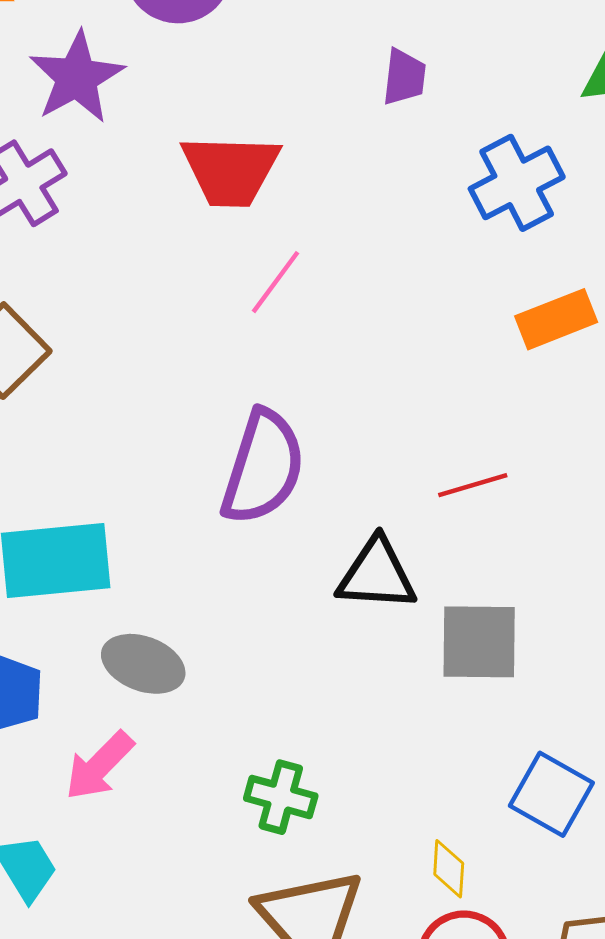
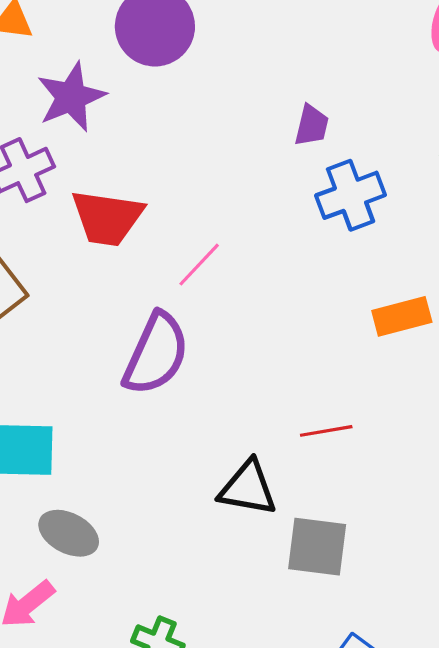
red trapezoid: (231, 170) -> (107, 218), moved
blue cross: (517, 183) -> (351, 195), moved
purple semicircle: (263, 467) -> (156, 354), moved

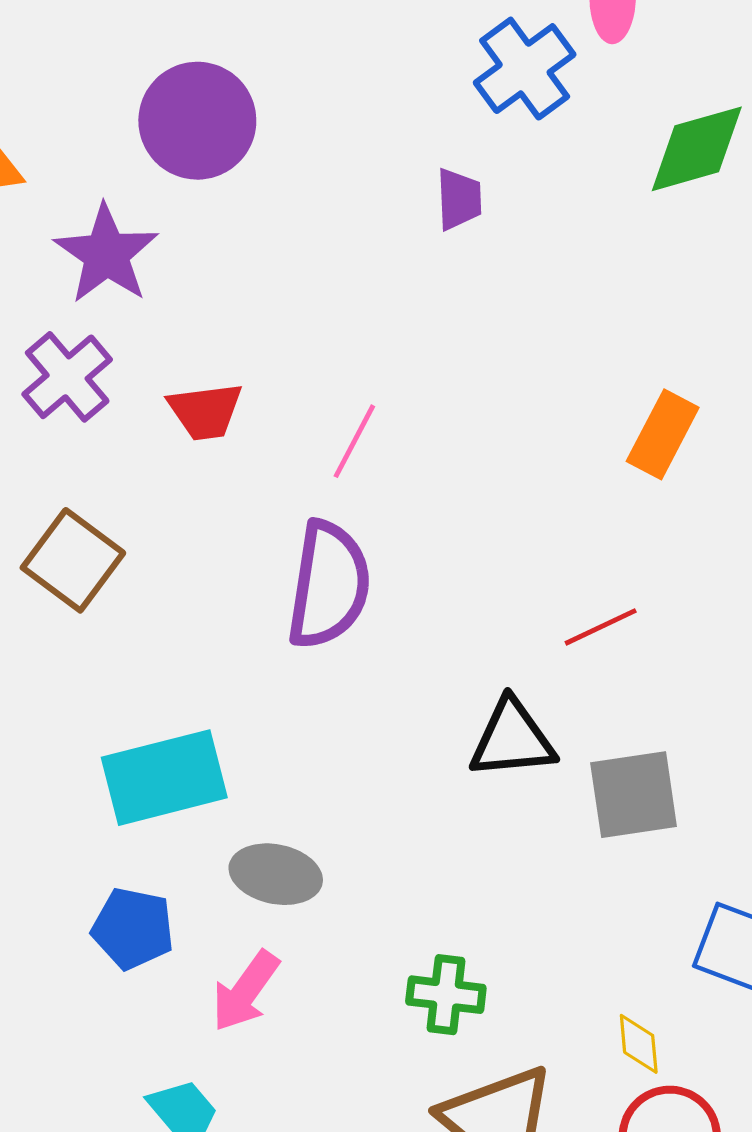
blue cross: (351, 195) -> (525, 69), moved
red trapezoid: (107, 218) -> (205, 411), size x0.7
orange rectangle: (402, 316) -> (663, 434), turned -32

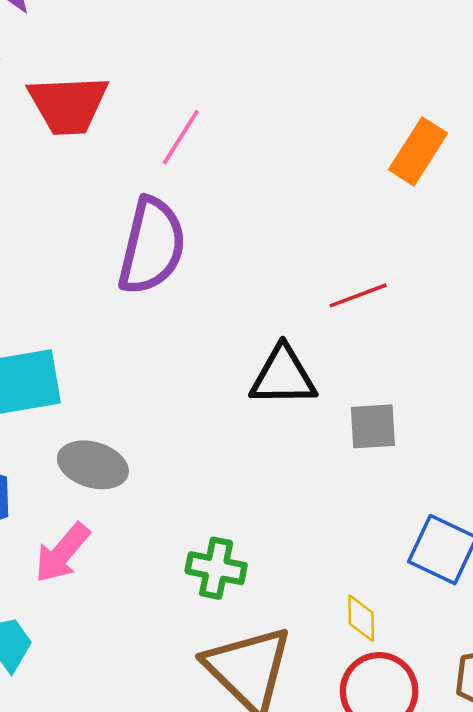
red trapezoid: (205, 411) -> (68, 105), size x1.4
gray square: (634, 795) -> (373, 426), size x0.7

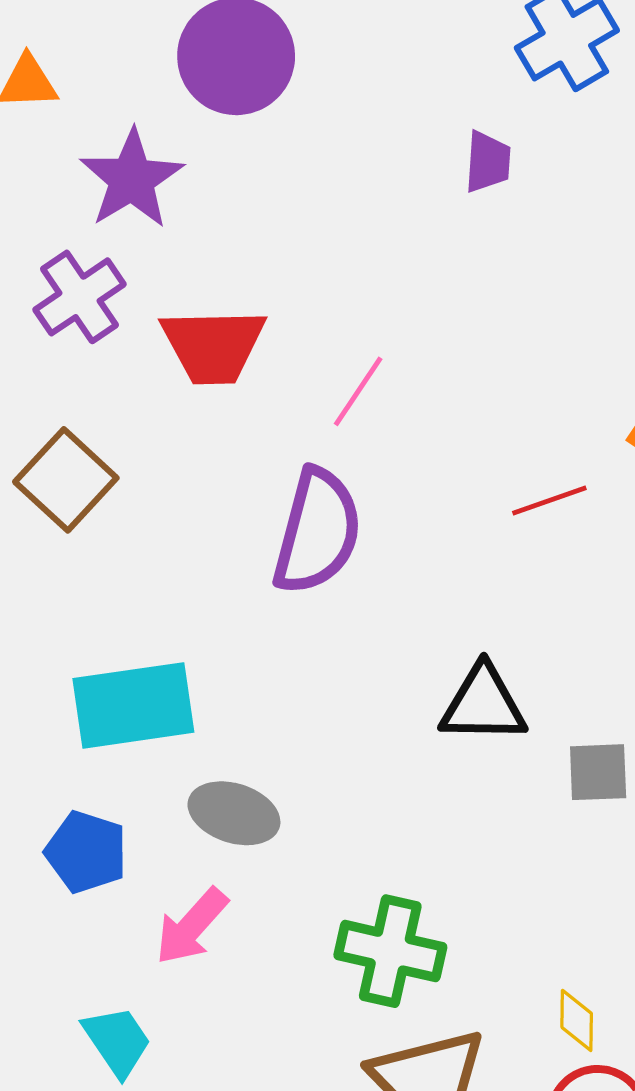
red line: (358, 295) -> (549, 500), moved
green cross: (216, 568) -> (390, 951), size x1.4

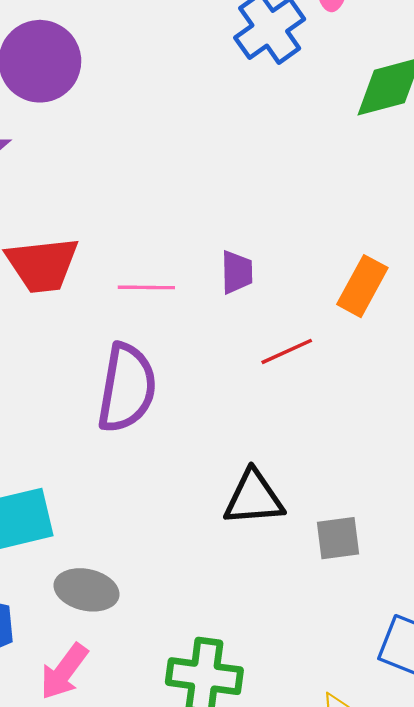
purple trapezoid: (488, 162) -> (237, 272), moved
pink line: (358, 391) -> (146, 287), turned 62

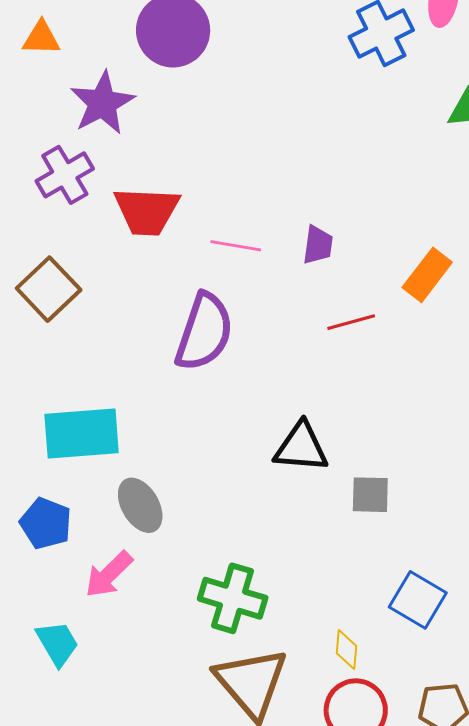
gray ellipse: (86, 590) -> (140, 505), turned 38

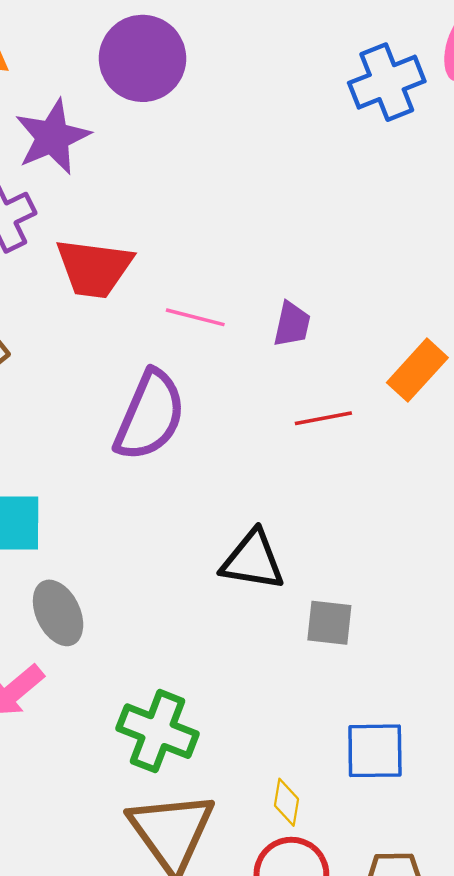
blue square: (418, 600) -> (375, 751), turned -36

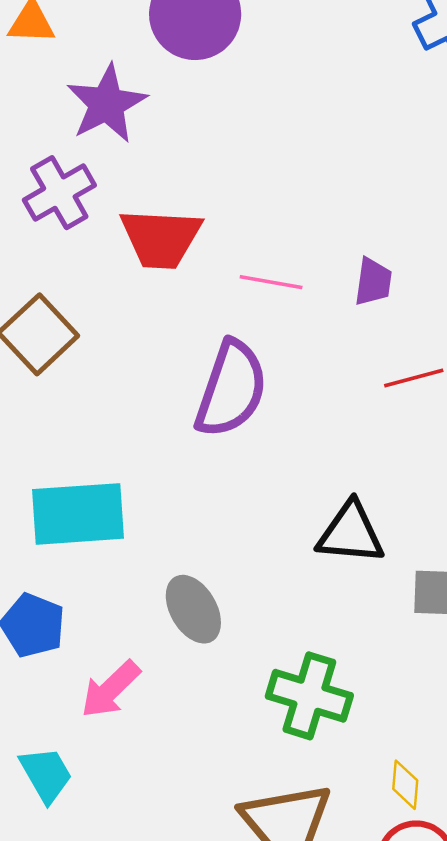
gray ellipse: (58, 613) -> (193, 609), moved
green cross: (158, 731) -> (309, 696), moved

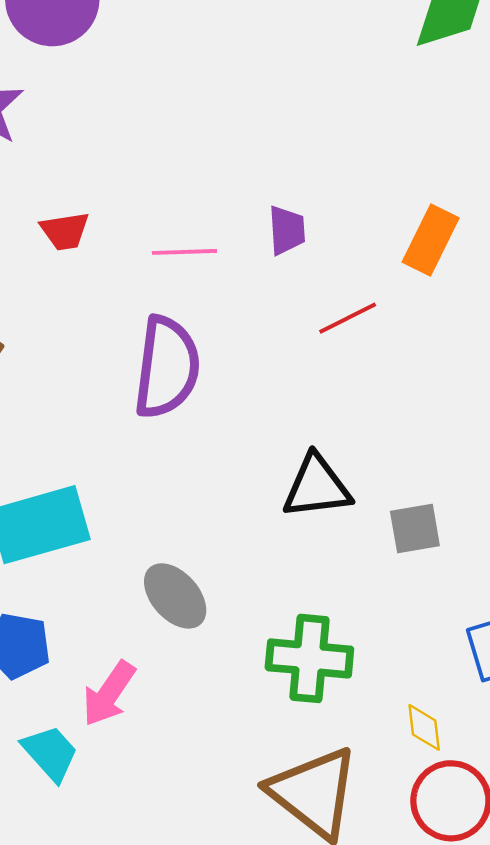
red trapezoid: (161, 238) -> (65, 231), size x0.6
cyan trapezoid: (46, 774) -> (50, 753), moved

